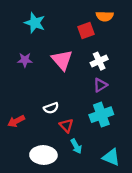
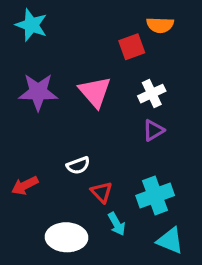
cyan star: (35, 23) -> (31, 25), moved
purple star: (25, 60) -> (38, 92), size x1.6
cyan cross: (101, 115) -> (155, 196), moved

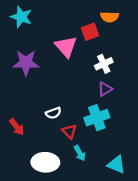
pink triangle: (95, 92) -> (66, 47), moved
red arrow: (25, 185) -> (17, 127), turned -102
cyan cross: (155, 196) -> (97, 118), moved

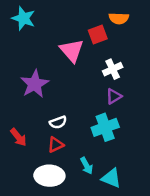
purple star: (26, 63) -> (35, 84), moved, turned -30
red triangle: (69, 131) -> (56, 145), moved, turned 49
cyan triangle: (116, 165) -> (111, 178), moved

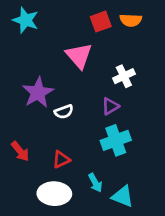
red square: (98, 34) -> (101, 22), moved
purple triangle: (114, 96) -> (110, 106), moved
white semicircle: (58, 122) -> (64, 112), moved

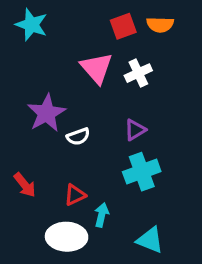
white cross: (124, 76) -> (138, 73), moved
cyan arrow: (95, 183) -> (102, 215), moved, turned -138

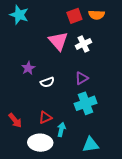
purple star: (46, 113) -> (28, 68), size x0.6
red arrow: (25, 185) -> (15, 120), moved
cyan triangle: (150, 240) -> (91, 145), turned -30

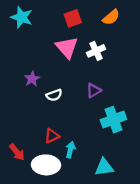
orange semicircle: (97, 15) -> (111, 17), turned -42
red square: (74, 16) -> (73, 18), moved
cyan cross: (86, 103) -> (113, 120), moved
red arrow: (15, 120) -> (17, 152), moved

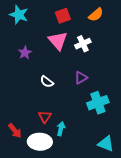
purple star: (32, 79) -> (25, 53), moved
white semicircle: (54, 95) -> (47, 82), turned 56
red triangle: (52, 136) -> (45, 117), turned -32
cyan triangle: (104, 167) -> (106, 144), moved, turned 30

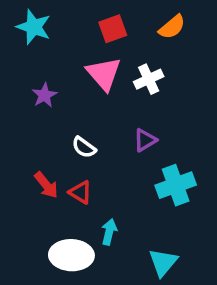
red triangle: (45, 117) -> (80, 192), moved, turned -32
red arrow: (15, 131) -> (46, 185), moved
cyan triangle: (106, 144) -> (163, 262), moved, turned 48

